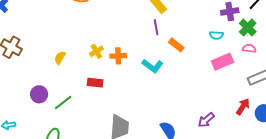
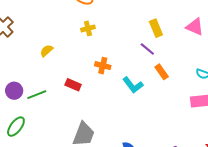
purple line: (156, 27) -> (147, 49), turned -56
yellow cross: (96, 51) -> (88, 28), moved
purple circle: (39, 94) -> (14, 91), moved

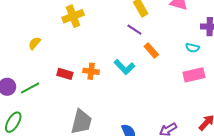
yellow cross: (88, 28) -> (73, 16), size x1.5
orange cross: (103, 66) -> (91, 71), moved

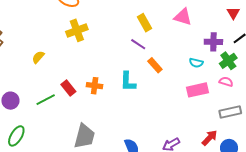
cyan L-shape: (124, 67) -> (128, 82), turned 45
red rectangle: (65, 74) -> (68, 88), turned 35
green line: (30, 88) -> (46, 100), moved

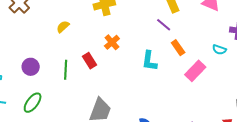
orange cross: (95, 86) -> (112, 42), moved, turned 35
pink rectangle: (197, 90) -> (195, 71), moved, turned -40
green line: (46, 100) -> (66, 70), turned -66

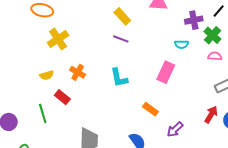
yellow semicircle: (63, 27) -> (47, 75), moved, turned -136
orange rectangle: (178, 48) -> (150, 109), moved

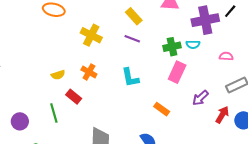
purple cross: (194, 20) -> (205, 20), size x1.5
green cross: (212, 35) -> (172, 47), moved, turned 36
yellow cross: (58, 39) -> (91, 35), moved, turned -30
purple arrow: (175, 129) -> (200, 98), moved

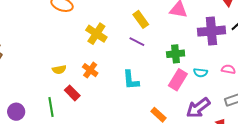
cyan semicircle: (193, 44) -> (200, 73), moved
purple arrow: (200, 98) -> (198, 108), size x1.4

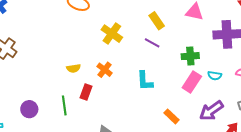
red rectangle: (72, 93) -> (86, 92), turned 63

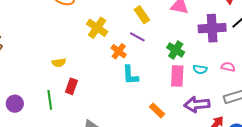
green cross: (190, 56) -> (176, 50), turned 36
orange cross: (105, 70) -> (119, 51), moved
pink rectangle: (192, 82) -> (177, 76), turned -30
purple arrow: (211, 111) -> (197, 105), turned 30

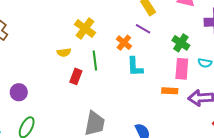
yellow cross: (97, 28) -> (85, 28), moved
green line: (50, 100) -> (95, 61), moved
orange rectangle: (157, 110) -> (170, 91), moved, turned -42

